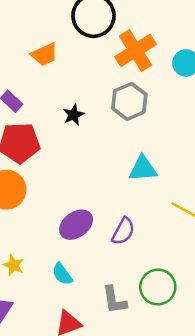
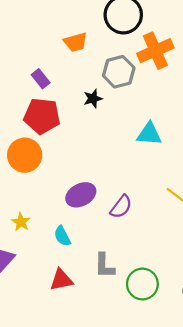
gray hexagon: (129, 101) -> (119, 72), moved
cyan triangle: (143, 169) -> (149, 134), moved
green circle: (158, 287) -> (142, 284), moved

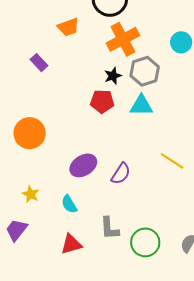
orange cross: (155, 51) -> (123, 39), moved
gray hexagon: (119, 72) -> (145, 71), moved
black star: (93, 99) -> (113, 76), moved
red pentagon: (42, 116) -> (102, 101), moved, size x0.7

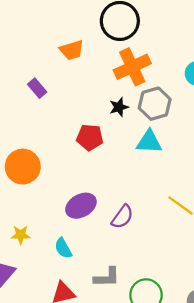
red pentagon: (102, 101) -> (90, 137), moved
yellow star: (31, 194) -> (21, 235), turned -30
gray L-shape: (109, 228) -> (107, 277), turned -90

